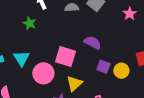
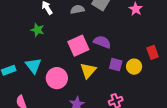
pink square: (65, 56) -> (78, 46), moved, turned -35
yellow triangle: (74, 83) -> (88, 71), moved

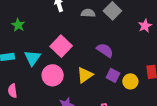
green star: (37, 30) -> (18, 25), moved
pink square: (78, 46) -> (61, 46), moved, turned -35

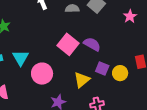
pink square: (61, 46) -> (68, 44), moved
yellow triangle: (85, 75) -> (82, 80), moved

